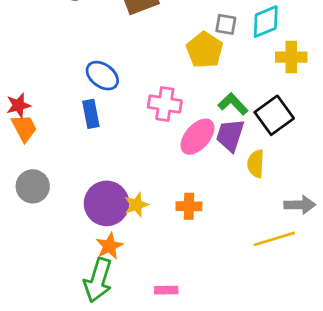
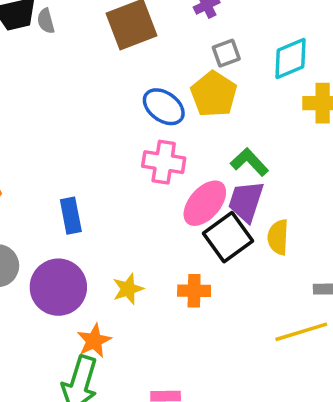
gray square: (226, 24) -> (226, 53), moved, turned -30
blue ellipse: (102, 76) -> (164, 107), moved
blue rectangle: (91, 114) -> (71, 216), moved
black square: (274, 115) -> (228, 237), moved
purple circle: (107, 203) -> (58, 287), moved

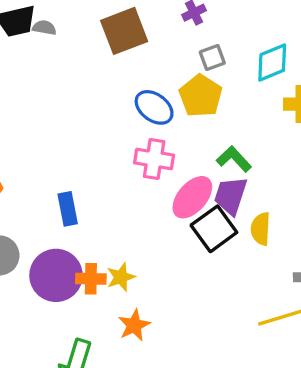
gray semicircle: (46, 21) -> (44, 28), turned 115
orange cross: (194, 291) -> (91, 279), moved
orange star: (94, 341) -> (134, 325), moved

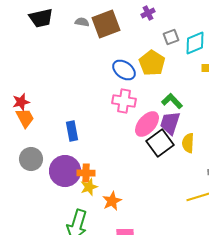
gray semicircle: (44, 28) -> (82, 22), moved
gray square: (212, 58) -> (171, 37), moved
yellow star: (121, 277) -> (89, 187), moved

